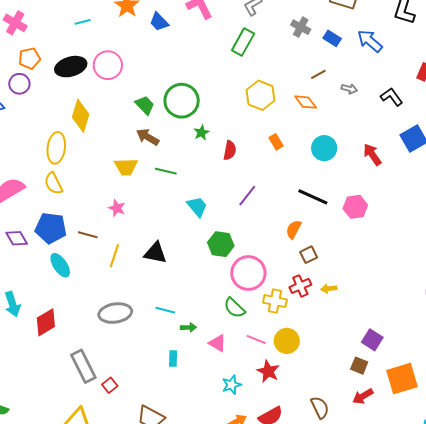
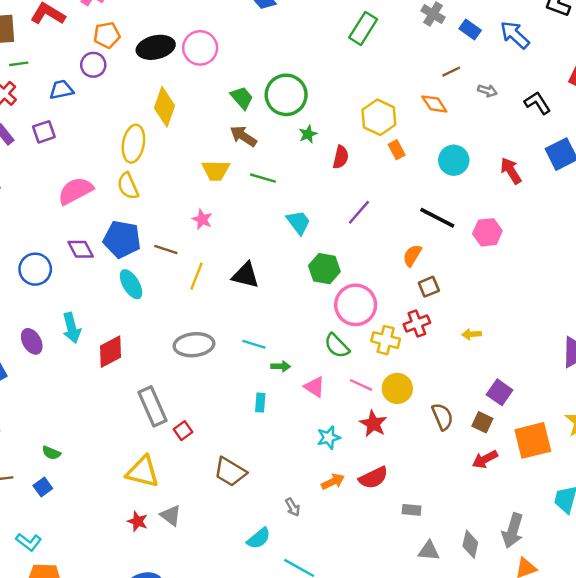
yellow hexagon: (260, 95) -> (379, 117), moved
yellow arrow: (329, 289) -> (472, 334), moved
brown semicircle: (320, 407) -> (442, 417), moved

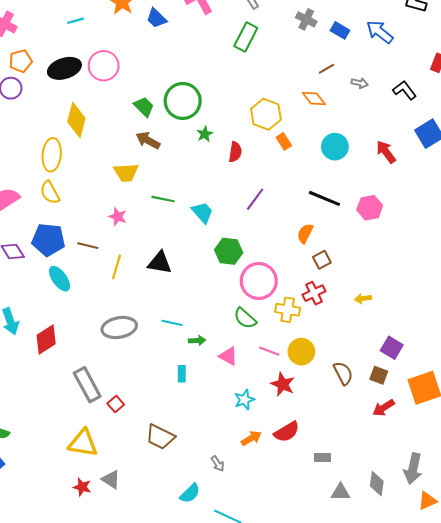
green line: (263, 178) -> (163, 199), moved

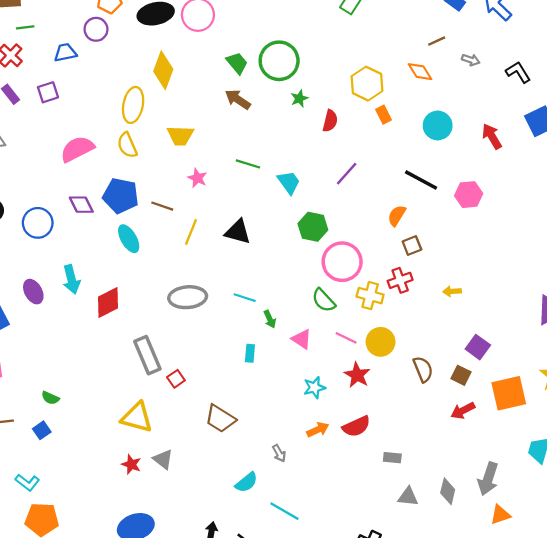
yellow trapezoid: (126, 173) -> (180, 136), moved
green arrow: (197, 340) -> (270, 319), turned 63

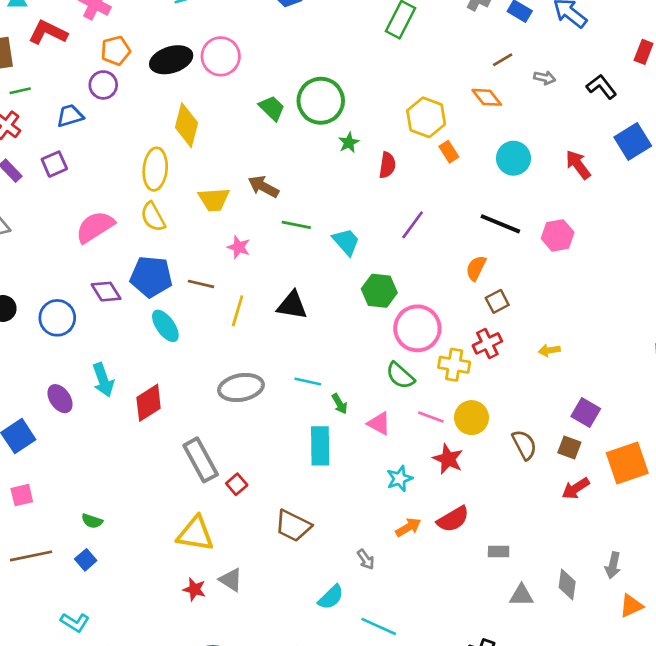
brown arrow: (238, 99) -> (263, 187), moved
cyan rectangle: (250, 353) -> (320, 446), size x1.8
gray arrow: (488, 479) -> (613, 565), size x0.7

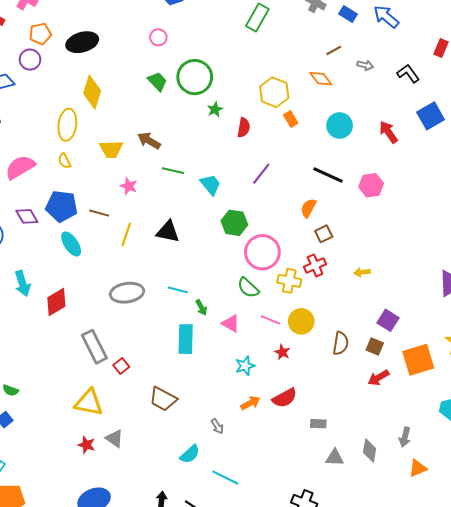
pink circle: (221, 56) -> (158, 37), moved, size x0.6
yellow semicircle: (153, 217) -> (64, 161), size x0.7
brown semicircle: (524, 445) -> (341, 343), turned 35
red star: (448, 459) -> (282, 352), size x0.7

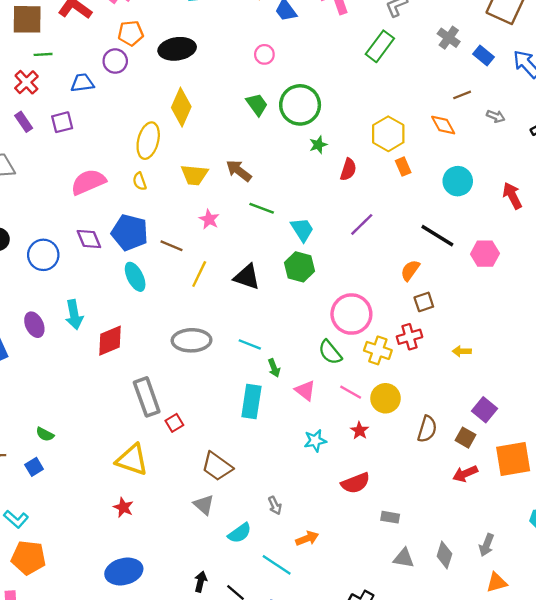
green hexagon: (234, 223) -> (299, 267), moved
orange arrow: (250, 403) -> (307, 538), moved
gray triangle: (114, 438) -> (204, 505), moved

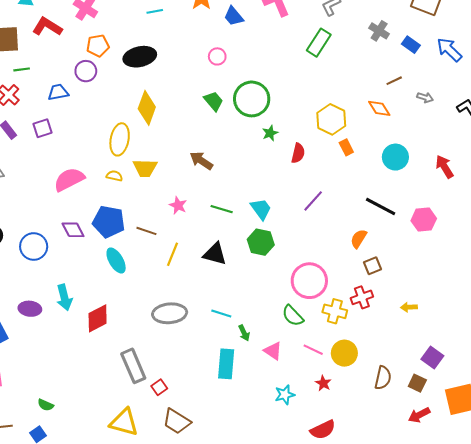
yellow trapezoid: (194, 175) -> (145, 168), moved
yellow semicircle: (140, 181) -> (114, 176), turned 126
green line: (262, 208) -> (222, 209), moved
purple ellipse: (34, 325) -> (30, 309), turned -55
brown trapezoid: (217, 466) -> (177, 421), moved

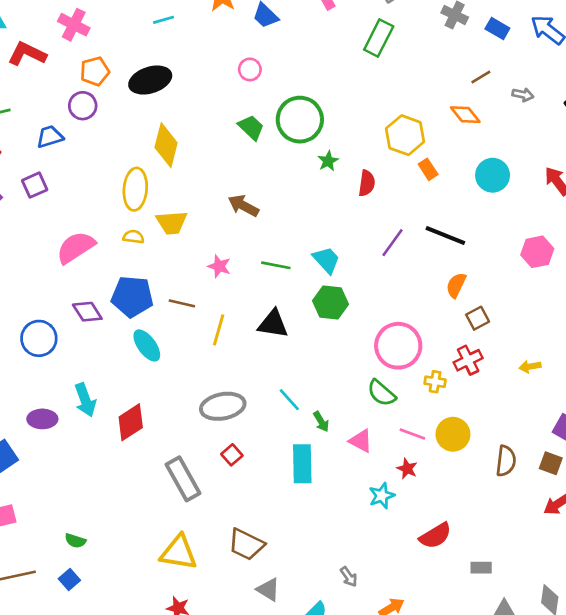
black line: (381, 206) -> (445, 235), moved
yellow cross: (335, 311) -> (435, 382), size x0.7
cyan line: (221, 314) -> (289, 400), turned 36
red star: (323, 383) -> (407, 469), moved
red square: (159, 387) -> (232, 455), moved

